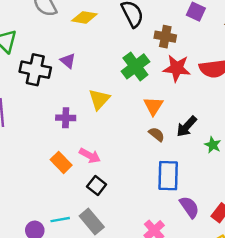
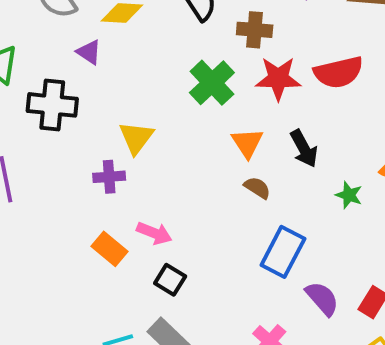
purple triangle: (68, 61) -> (89, 52), moved
yellow triangle: (99, 99) -> (136, 138), moved
black arrow: (187, 126) -> (304, 148), moved, turned -65
blue rectangle: (168, 176) -> (283, 252), turned 32

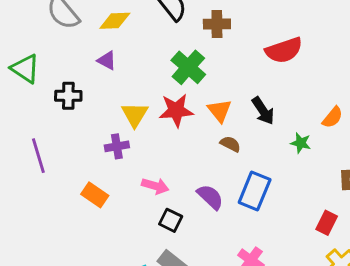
purple triangle: (89, 52) -> (107, 60), moved
red star: (278, 78) -> (176, 110), moved
black cross: (52, 105) -> (68, 96), size x0.7
orange rectangle: (110, 249) -> (95, 195), moved
purple semicircle: (322, 298) -> (210, 197), moved

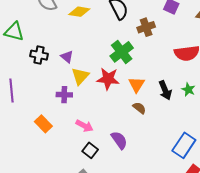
brown cross: (217, 24) -> (146, 27), turned -30
purple triangle: (107, 60) -> (67, 57), moved
green triangle: (25, 69) -> (14, 32), turned -30
green star: (301, 143) -> (188, 90), moved
blue rectangle: (255, 191) -> (184, 145), moved

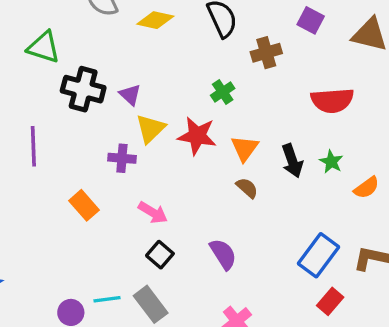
green cross: (122, 52) -> (223, 92), size x0.6
black cross: (39, 55) -> (83, 89), size x1.4
purple semicircle: (119, 140) -> (223, 254), moved

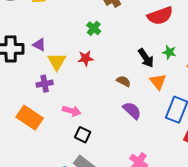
red star: (197, 136) -> (86, 58), size x0.7
orange triangle: (245, 148) -> (158, 82), moved
orange rectangle: (84, 205) -> (30, 118), size x1.4
purple semicircle: (223, 254) -> (132, 110), moved

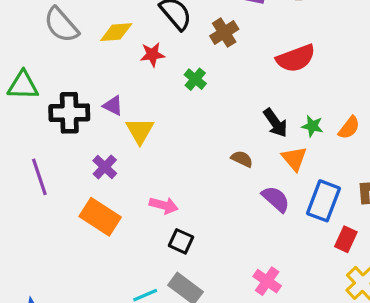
green star: (169, 52) -> (312, 126), moved
red star: (86, 58) -> (152, 54), moved
purple cross: (45, 84) -> (105, 167), moved, turned -35
purple semicircle: (132, 110) -> (276, 199), moved

